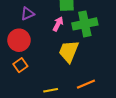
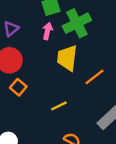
orange line: (86, 84) -> (94, 77), moved

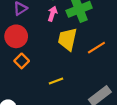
orange line: (94, 77) -> (96, 48), moved

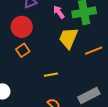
pink arrow: (52, 14) -> (59, 12), turned -64

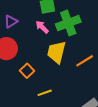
orange square: (23, 50) -> (27, 71), moved

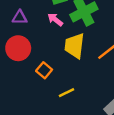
purple triangle: (11, 21) -> (20, 17), turned 40

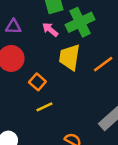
yellow line: (66, 93) -> (44, 107), moved

